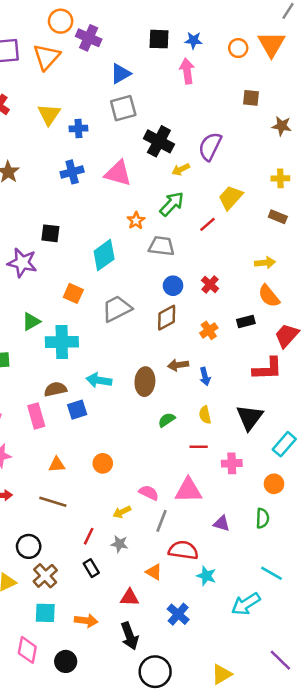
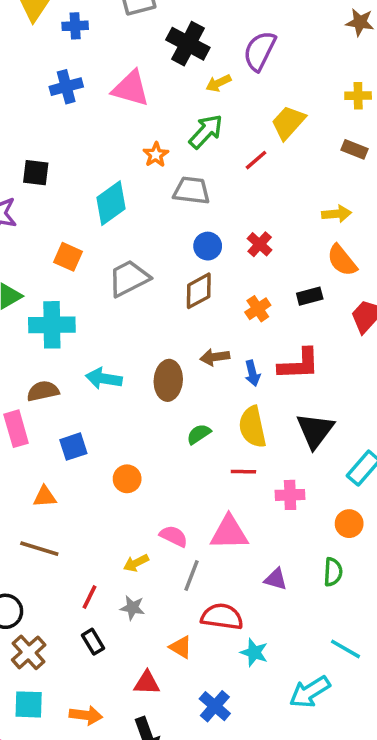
red L-shape: (268, 369) -> (299, 364), moved
blue square: (77, 410) -> (73, 447), moved
yellow semicircle: (205, 415) -> (252, 427), size x1.6
orange circle: (103, 463) -> (127, 479), moved

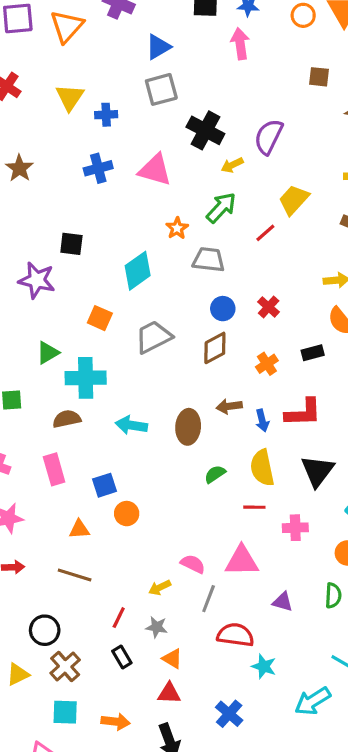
brown semicircle: (43, 391) -> (67, 419), moved
orange circle: (127, 479) -> (127, 514), moved
orange triangle: (181, 647) -> (172, 659), moved

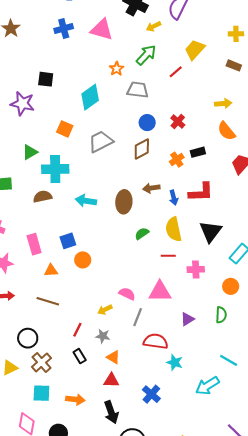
black rectangle: (313, 353) -> (198, 152), moved
pink rectangle: (54, 469) -> (34, 244), moved
purple triangle: (283, 602) -> (187, 319), turned -48

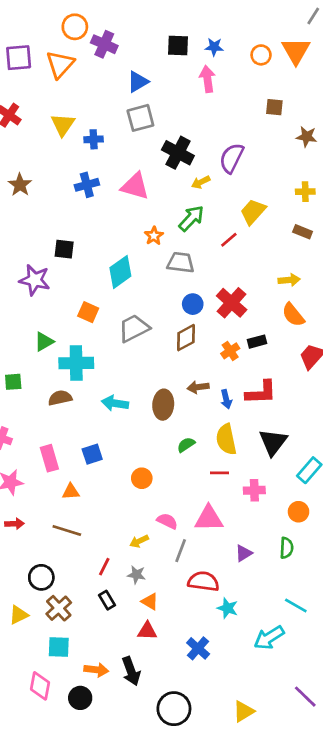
red cross: (178, 122) -> (232, 303), size x1.6
orange circle: (83, 260) -> (142, 478), moved
orange arrow: (75, 399) -> (96, 670), moved
black arrow: (111, 412) -> (131, 671), moved

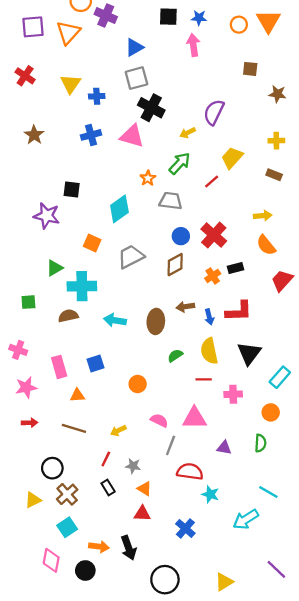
black cross: (178, 153) -> (151, 108), moved
yellow arrow: (139, 541) -> (118, 431), moved
purple triangle: (244, 553) -> (224, 448), turned 42
cyan square: (59, 647) -> (67, 527), turned -36

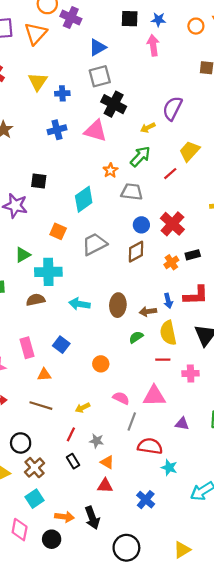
brown arrow: (185, 307) -> (148, 311), moved
blue square: (96, 364) -> (61, 345), turned -35

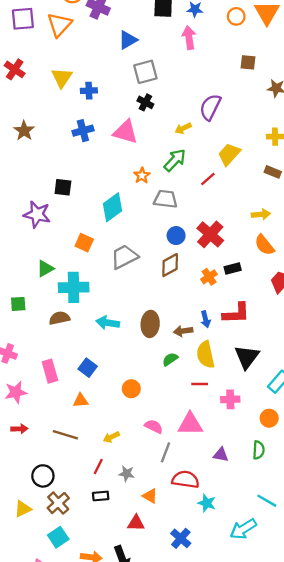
gray square: (100, 76) -> (145, 72), moved
black cross: (114, 104) -> (145, 102), size x0.6
orange triangle: (44, 375) -> (81, 401), moved
black rectangle: (73, 461) -> (101, 496), turned -64
orange triangle: (107, 462) -> (150, 496), moved

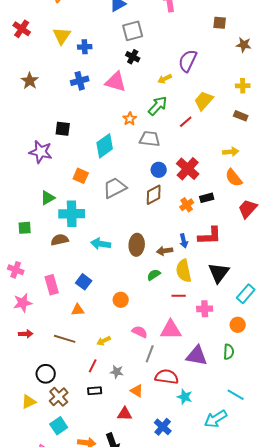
purple triangle: (221, 455) -> (197, 356), size x1.6

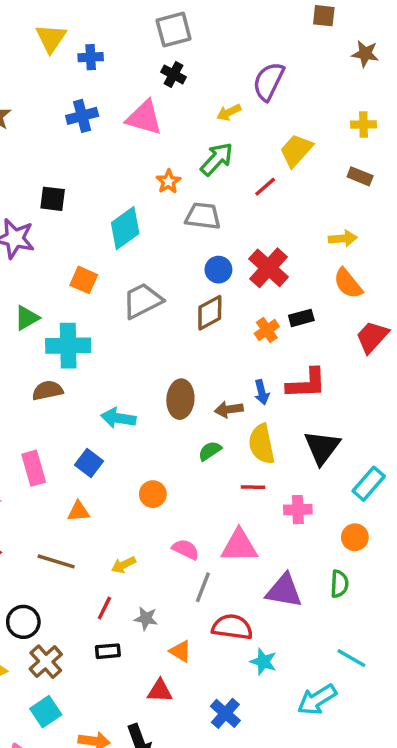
cyan arrow: (101, 244) -> (118, 418), moved

